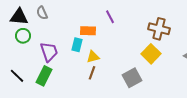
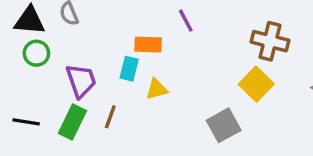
brown line: (92, 73) -> (110, 117), moved
black line: (17, 76) -> (26, 122), turned -35

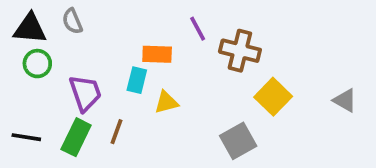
brown cross: (270, 41) -> (240, 51), moved

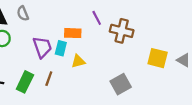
purple trapezoid: (85, 93) -> (42, 47), moved
yellow square: (273, 97) -> (158, 58), moved, turned -30

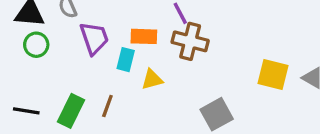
brown cross: (122, 31) -> (190, 41), moved
purple trapezoid: (42, 47) -> (94, 38), moved

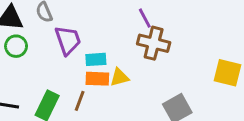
orange rectangle: (144, 36) -> (97, 79), moved
cyan rectangle: (126, 60) -> (96, 59), turned 72

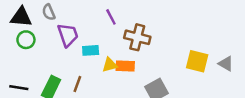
purple line: (145, 18) -> (111, 17), moved
orange rectangle: (97, 79) -> (125, 66), moved

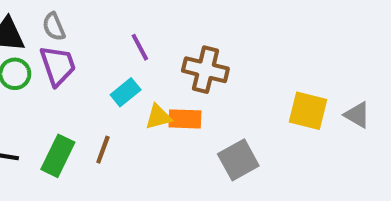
purple line: (111, 17) -> (140, 47), moved
purple trapezoid: (68, 35) -> (58, 66), moved
cyan rectangle: (91, 50) -> (126, 92), turned -35

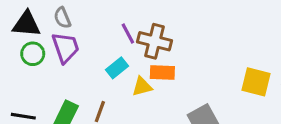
brown cross: (205, 70) -> (154, 41), moved
orange rectangle: (185, 119) -> (162, 73), moved

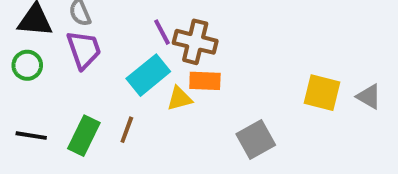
green circle: (33, 54) -> (27, 65), moved
cyan rectangle: (117, 68) -> (148, 75), size x1.5

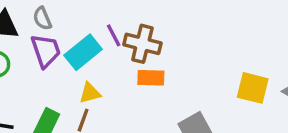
cyan rectangle: (148, 75) -> (83, 52), moved
yellow triangle: (180, 98) -> (90, 93), moved

